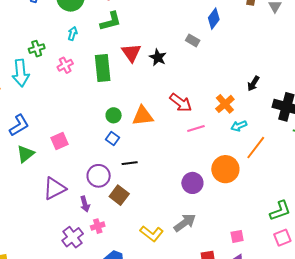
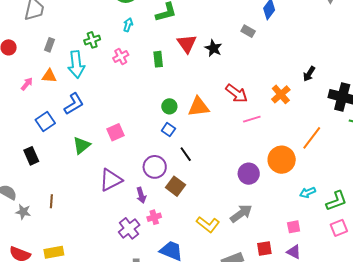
green rectangle: (103, 68) -> (158, 59), size x0.6
blue L-shape: (19, 125) -> (74, 104), moved
cyan arrow: (239, 126) -> (308, 192), moved
black line: (130, 163) -> (186, 154), turned 63

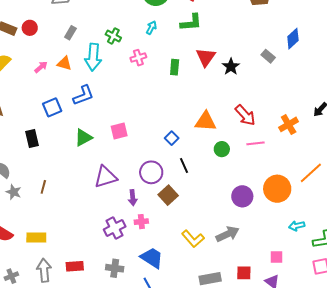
green cross: (92, 40) -> (113, 36), turned 35
green circle: (169, 106) -> (222, 149), moved

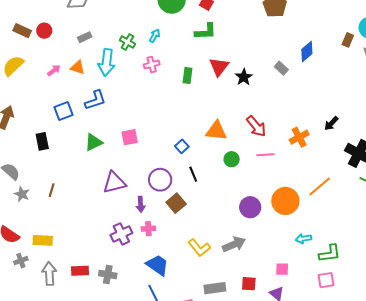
cyan arrow: (151, 28) -> (155, 36), moved
gray rectangle: (70, 33) -> (85, 37), turned 32
gray cross: (115, 268) -> (108, 274), moved
gray cross: (11, 276) -> (21, 261), moved

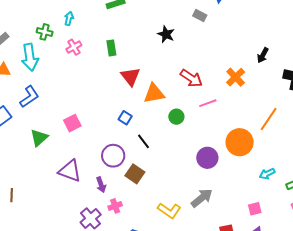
red triangle: (219, 67) -> (130, 77), moved
purple triangle: (114, 183) -> (70, 171), turned 50

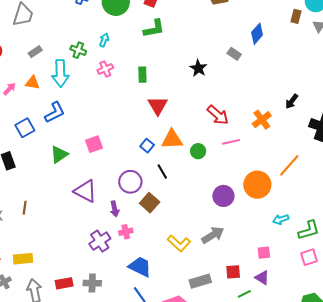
orange triangle: (154, 94) -> (172, 139), moved

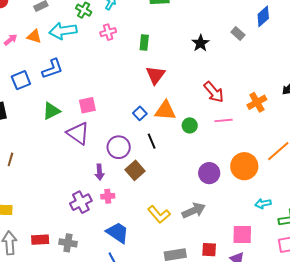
cyan arrow: (60, 73) -> (63, 31), turned 76
purple triangle: (85, 191) -> (78, 133), moved
pink square: (264, 253) -> (242, 234), size x1.5

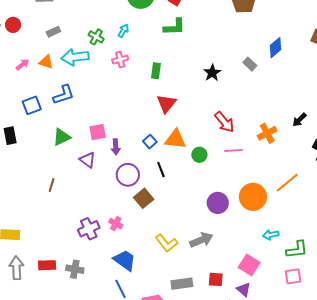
purple triangle: (78, 133) -> (88, 160), size x0.7
brown line: (10, 159) -> (52, 185), moved
purple arrow: (100, 172) -> (116, 147), moved
pink cross: (108, 196) -> (116, 224), turned 32
pink square: (242, 234) -> (249, 265), turned 30

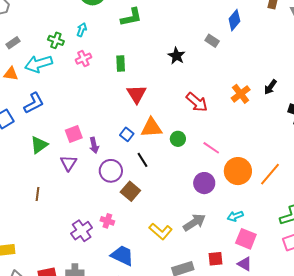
orange cross: (267, 133) -> (241, 94), moved
pink line: (233, 151) -> (211, 148), moved, turned 48
purple triangle: (88, 160) -> (69, 163), turned 36
orange line: (287, 183) -> (270, 174), moved
cyan arrow: (271, 235) -> (235, 216), moved

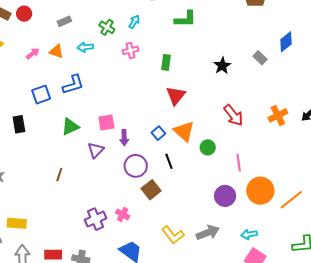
cyan arrow: (39, 64) -> (85, 47), size x0.6
orange triangle: (152, 128) -> (184, 131), turned 35
pink line: (211, 148) -> (239, 163), turned 36

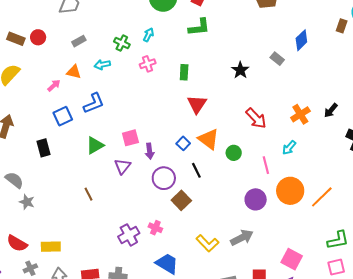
pink arrow: (33, 54) -> (54, 85), moved
brown line: (59, 175) -> (89, 194), turned -40
cyan arrow: (249, 234) -> (289, 148), moved, turned -35

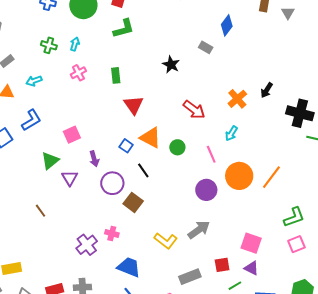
green cross: (122, 43) -> (49, 45), moved
pink square: (130, 138) -> (72, 135), moved
green triangle: (95, 145) -> (50, 161), moved

